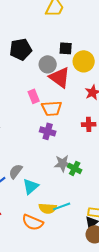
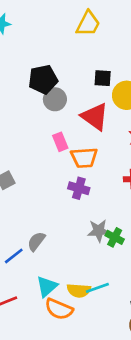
gray circle: (48, 64) -> (55, 99), moved
cyan triangle: (31, 186) -> (47, 287), moved

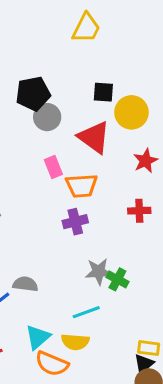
purple cross: (79, 188) -> (75, 222), turned -30
gray semicircle: (36, 241) -> (25, 284), turned 60
cyan line: (97, 288) -> (86, 312), moved

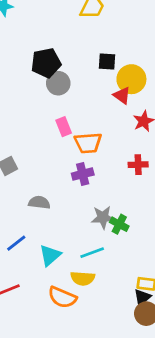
red triangle: (94, 137) -> (122, 95), moved, size x0.6
gray semicircle: (25, 284) -> (39, 202), moved
cyan triangle: (38, 337) -> (50, 255), moved

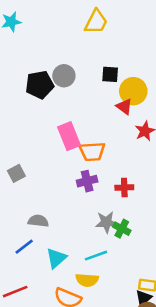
black pentagon: (46, 63) -> (40, 85), moved
gray circle: (58, 83) -> (64, 76), moved
pink rectangle: (64, 127) -> (69, 136), size x1.5
red cross: (138, 165) -> (124, 188), moved
gray semicircle: (39, 202) -> (38, 221), moved

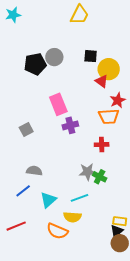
orange trapezoid: (92, 152) -> (109, 116), moved
gray square: (16, 173) -> (26, 129), moved
purple cross: (87, 181) -> (70, 125), moved

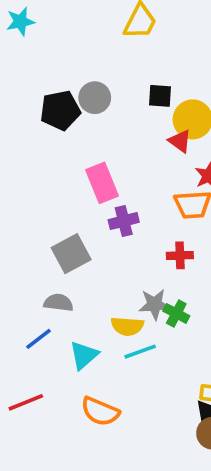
gray square: (26, 129) -> (71, 254), moved, size x1.5
yellow semicircle: (72, 217) -> (127, 326), moved

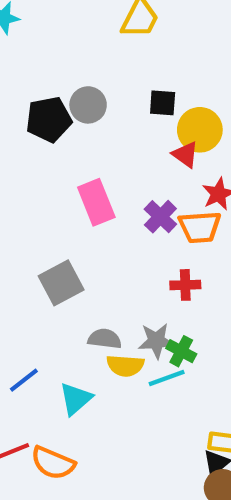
purple cross: (124, 221) -> (160, 217), moved, turned -32
gray semicircle: (58, 303) -> (105, 339), moved
cyan line: (140, 352) -> (167, 378), moved
orange semicircle: (100, 411) -> (53, 463), moved

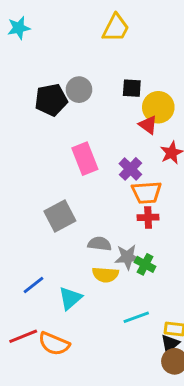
orange trapezoid: (200, 227) -> (147, 192), moved
gray semicircle: (105, 339) -> (100, 244), moved
cyan line: (167, 378) -> (136, 317), moved

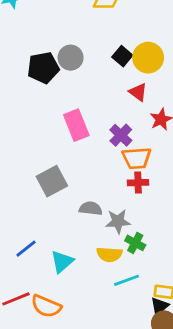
black square: (132, 88) -> (122, 56), turned 36
yellow circle: (158, 107) -> (148, 58), moved
green cross: (145, 264) -> (135, 243), moved
yellow semicircle: (105, 275) -> (109, 254), moved

